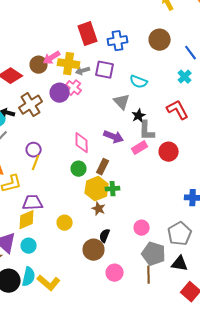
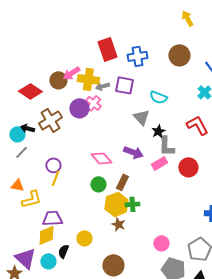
pink diamond: (82, 143) -> (101, 158), turned -40
black semicircle: (105, 236) -> (63, 251), moved

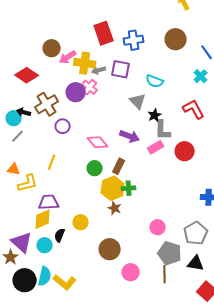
brown circle: (58, 80) -> (52, 48), moved
purple circle: (53, 165) -> (63, 126), moved

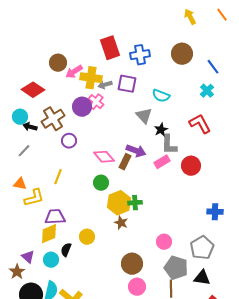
cyan circle: (14, 118) -> (20, 117), moved
brown rectangle: (119, 166) -> (125, 162), moved
purple triangle: (22, 242) -> (28, 257), size x0.6
brown circle: (110, 249) -> (132, 264), moved

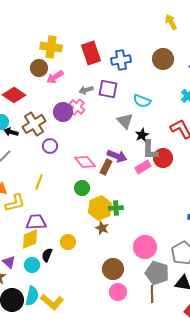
yellow cross: (91, 78) -> (51, 47), moved
red circle: (191, 166) -> (163, 158), moved
pink circle: (164, 242) -> (145, 247), size x1.5

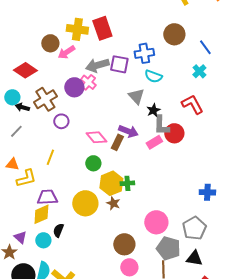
yellow cross: (51, 47) -> (77, 29), moved
blue cross: (121, 60) -> (144, 53), moved
gray arrow: (86, 90) -> (97, 65), size x1.6
yellow circle: (68, 242) -> (85, 203), moved, size x1.6

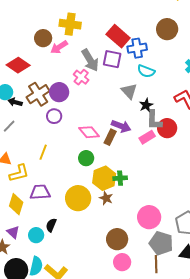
red rectangle: (102, 28) -> (118, 36), moved, turned -30
gray arrow: (97, 65) -> (90, 60), turned -105
purple circle: (74, 87) -> (59, 92), moved
yellow diamond: (41, 214) -> (16, 204), moved, turned -50

